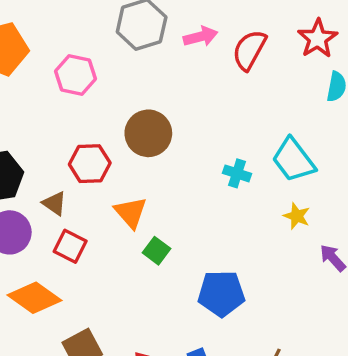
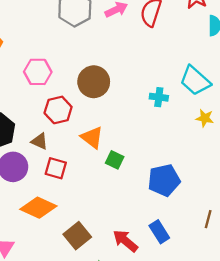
pink hexagon: (75, 75) -> (38, 72), moved

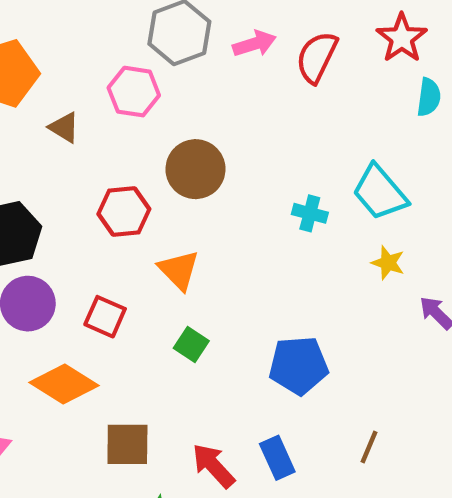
pink hexagon: (38, 72) -> (134, 92), moved
brown triangle: (40, 141) -> (64, 127), moved
green square: (115, 160) -> (191, 344), moved
brown square: (77, 236) -> (127, 444), turned 32

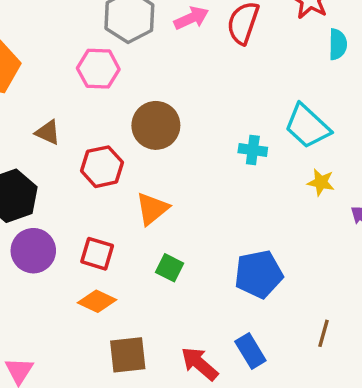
brown triangle: (64, 127) -> (48, 132), moved
orange triangle: (179, 270) -> (152, 209), turned 42
orange diamond: (64, 384) -> (97, 301), moved, size x0.7

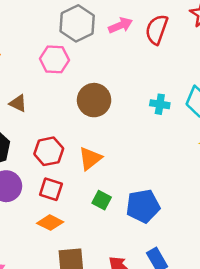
cyan cross: (253, 150) -> (160, 104), moved
red hexagon: (102, 167) -> (49, 151), moved
blue pentagon: (259, 274) -> (143, 206), moved

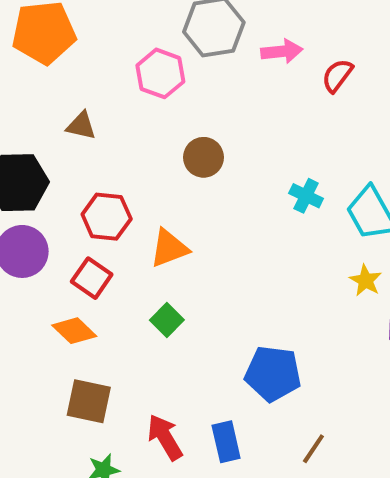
red semicircle: (157, 29) -> (337, 76), size x0.7
brown circle: (94, 100) -> (204, 157), size x0.7
brown triangle: (18, 103) -> (81, 126), turned -30
blue pentagon: (143, 206) -> (273, 374), moved

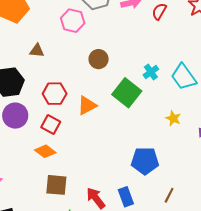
cyan cross: (306, 196) -> (151, 72), turned 35
yellow star: (366, 280) -> (173, 118), moved
green square: (167, 320) -> (127, 93), moved, size x1.8

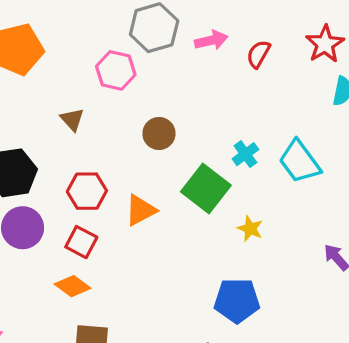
brown triangle: (37, 51) -> (72, 120), moved, turned 42
yellow star: (173, 118) -> (250, 229), moved

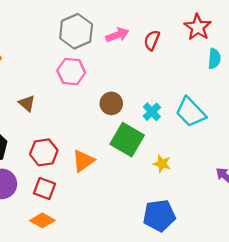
pink hexagon: (116, 70) -> (71, 72), moved
brown circle: (159, 133) -> (111, 103), moved

